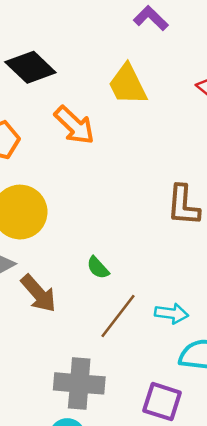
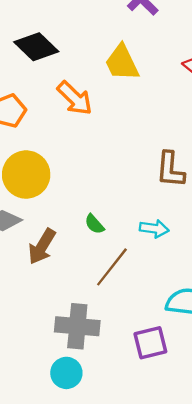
brown arrow: (39, 293) -> (42, 247), turned 72
cyan arrow: (172, 313) -> (154, 229), moved
purple square: (162, 402) -> (150, 343), turned -32

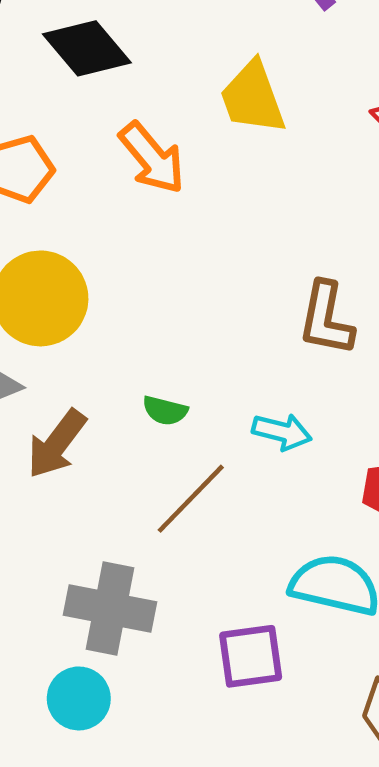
green semicircle: (94, 224) -> (165, 411), turned -40

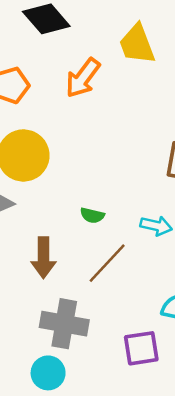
orange arrow: (152, 158) -> (83, 78), turned 78
brown arrow: (57, 444) -> (43, 258), moved, turned -36

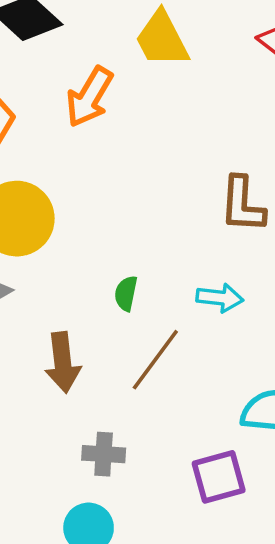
green semicircle: (92, 215) -> (126, 293), turned 95
gray cross: (64, 324) -> (104, 454), size x0.6

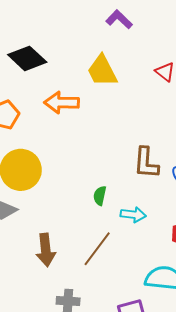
orange arrow: (89, 97) -> (62, 103), turned 60
green semicircle: (126, 293) -> (100, 196), moved

